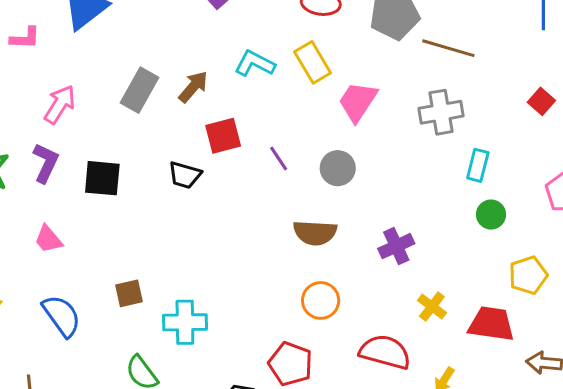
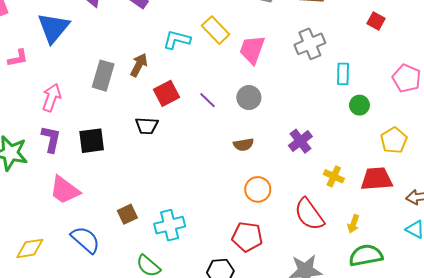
brown semicircle: (315, 233) -> (244, 145), size x0.7
pink trapezoid: (48, 239) -> (65, 190), size x1.5
red semicircle: (385, 352) -> (309, 214), turned -128

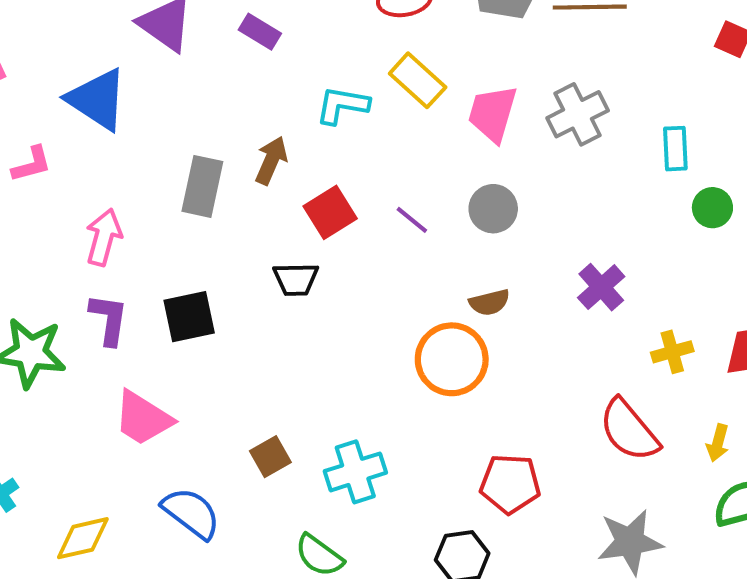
blue triangle: (53, 28) -> (97, 99), turned -32
gray cross: (310, 44) -> (578, 114), moved
yellow cross: (334, 176) -> (672, 352), turned -36
orange circle: (258, 189) -> (452, 359), moved, size x1.4

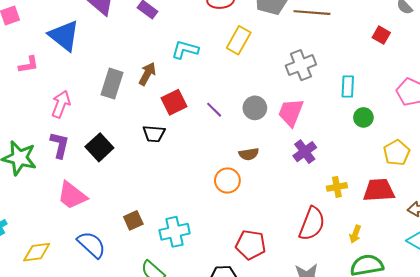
yellow rectangle: (418, 80) -> (239, 40), moved, turned 72
pink trapezoid: (493, 114) -> (291, 112), moved
black square: (189, 317) -> (99, 147), turned -36
orange circle: (452, 359) -> (227, 181), size x0.7
red semicircle: (629, 430) -> (312, 224), turned -124

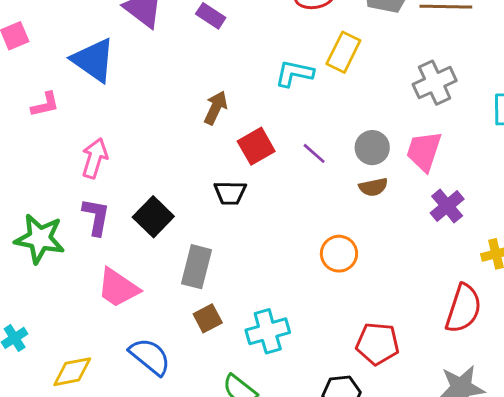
cyan L-shape: (185, 50) -> (294, 73), moved
gray rectangle: (112, 84) -> (197, 267), moved
brown semicircle: (249, 154) -> (373, 187), moved

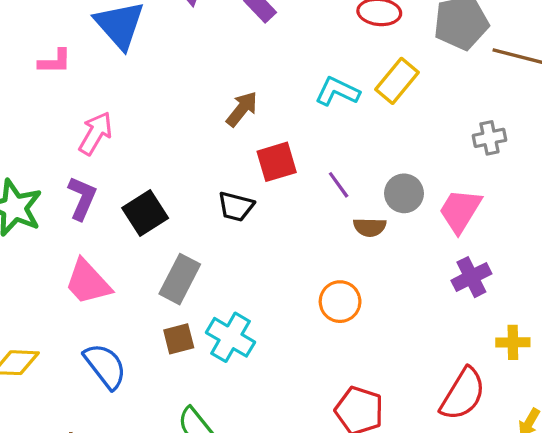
gray cross: (435, 83) -> (489, 138), size x0.7
brown semicircle: (373, 187) -> (370, 227), moved
cyan cross: (268, 331) -> (230, 337), moved, turned 33

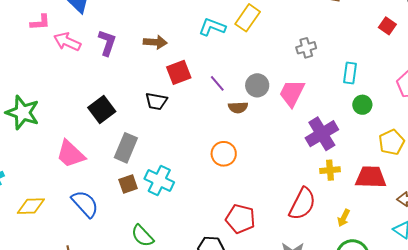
brown arrow: (242, 109) -> (155, 42), turned 60
pink arrow: (95, 133) -> (67, 42), moved, turned -92
purple L-shape: (82, 198) -> (107, 43), moved
purple cross: (471, 277) -> (322, 134), moved, size x1.4

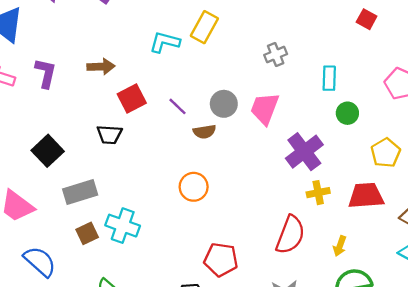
gray rectangle: (126, 148) -> (80, 192), turned 56

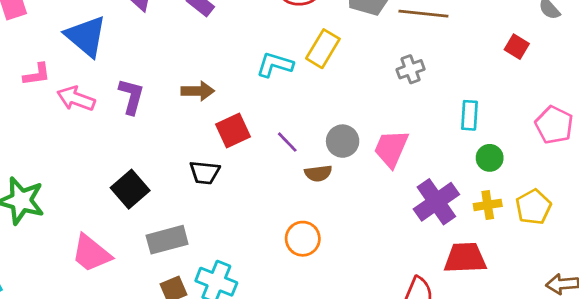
gray cross: (276, 54) -> (411, 69), moved
yellow cross: (318, 193) -> (488, 205), moved
red trapezoid: (366, 196) -> (465, 258), moved

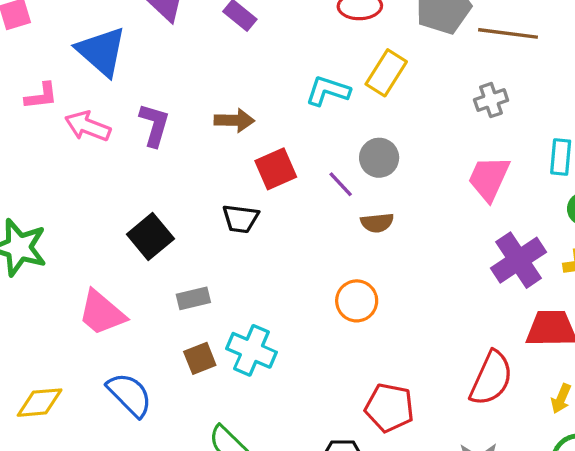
gray circle: (343, 141) -> (379, 158), moved
pink trapezoid: (391, 149) -> (489, 178), moved
gray rectangle: (167, 240) -> (193, 298), size x0.7

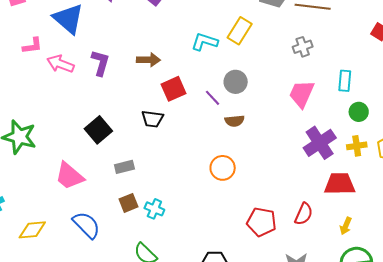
cyan cross: (251, 350) -> (154, 209), moved, size x0.7
red semicircle: (491, 378) -> (304, 214), size x0.7
red pentagon: (389, 408) -> (262, 222), moved

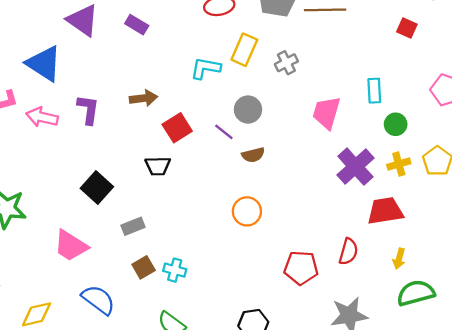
gray cross: (303, 47) -> (286, 63), moved

